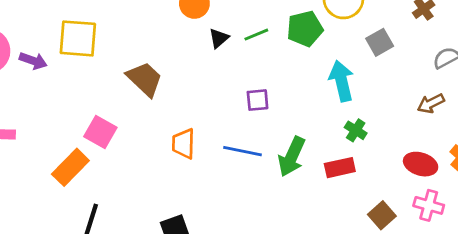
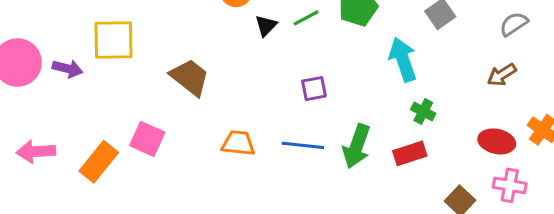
orange trapezoid: (183, 144) -> (238, 143), turned 100
orange rectangle: (70, 167) -> (99, 162), moved

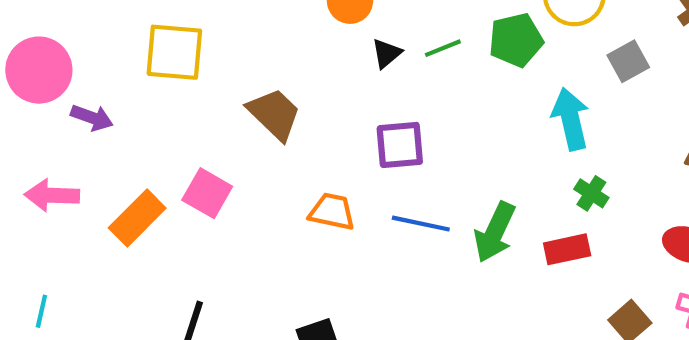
purple arrow: (67, 69) -> (92, 118), moved
purple square: (314, 89) -> (400, 145), moved, size x1.4

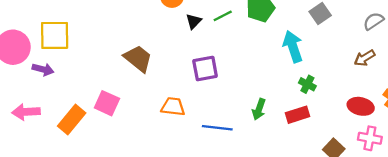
yellow square: (174, 52) -> (55, 35), moved
blue line: (421, 224) -> (217, 128), moved
green arrow: (495, 232) -> (259, 109), size x0.7

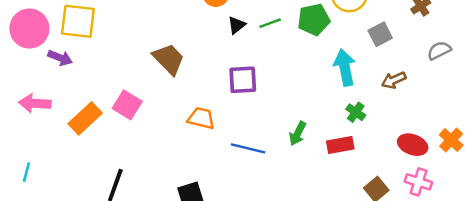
brown arrow: (365, 58) -> (394, 80), moved

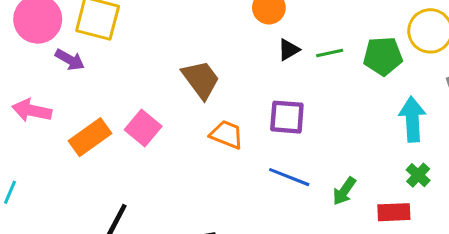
orange trapezoid: (201, 118) -> (227, 135), moved
blue line: (248, 148) -> (289, 177), moved

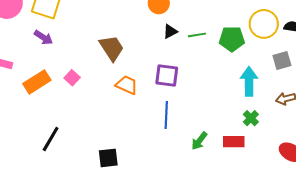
purple arrow: (70, 60) -> (43, 37), moved
pink square: (143, 128) -> (72, 78), size x0.7
blue line: (289, 177) -> (166, 115), turned 68
green arrow: (344, 191) -> (199, 141), moved

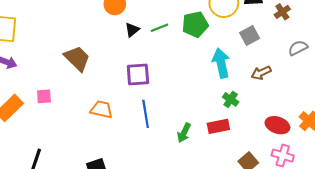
pink square: (72, 78) -> (44, 96), turned -35
orange trapezoid: (127, 85) -> (102, 109), moved

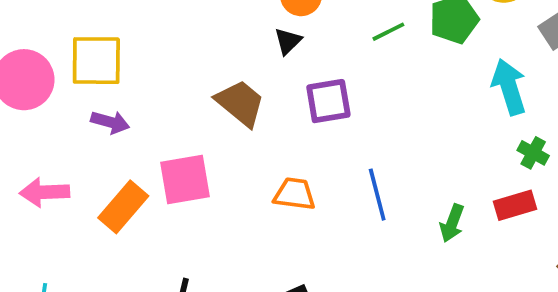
black triangle: (132, 30) -> (288, 41), moved
purple square: (138, 74) -> (328, 101), moved
pink square: (44, 96) -> (185, 180), size x1.8

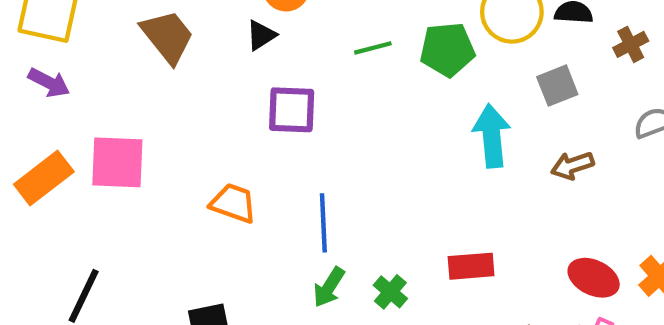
brown trapezoid: (240, 103) -> (167, 36), moved
green cross: (533, 153) -> (390, 292), moved
green arrow: (452, 223) -> (329, 287), moved

